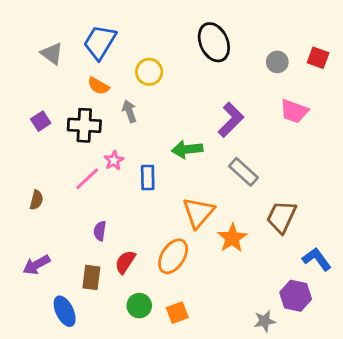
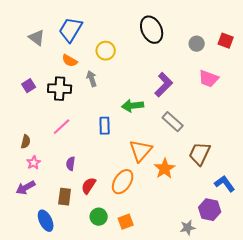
pink star: (114, 161) -> (34, 163), moved

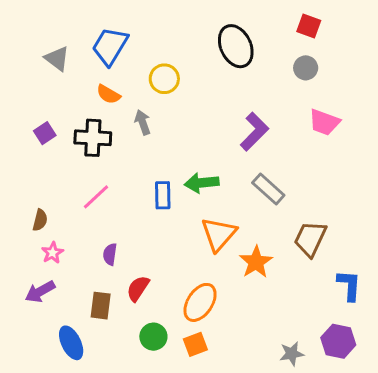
red square: (226, 41) -> (309, 26), moved
green arrow: (133, 106) -> (202, 183), moved
orange ellipse: (123, 182) -> (200, 302), moved
blue L-shape: (225, 184) -> (349, 285), turned 40
purple hexagon: (210, 210) -> (338, 341), moved

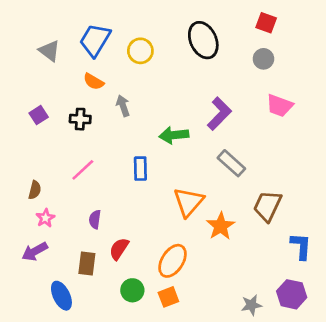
yellow circle: (164, 79) -> (140, 51), moved
black cross: (93, 138) -> (80, 119), size x0.7
green arrow: (202, 183) -> (174, 135), moved

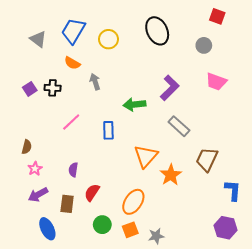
red square: (266, 23) -> (217, 16), moved
black cross: (80, 119) -> (53, 88), moved
pink line: (83, 170) -> (71, 122), moved
purple arrow: (35, 251) -> (38, 195), moved
gray star: (251, 305) -> (156, 236), moved

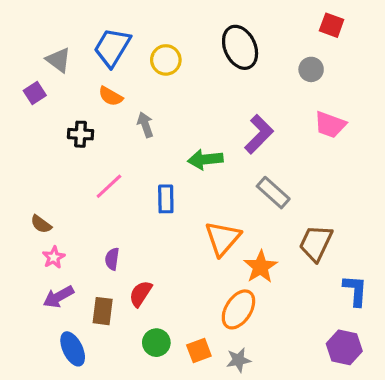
purple square: (30, 89) -> (35, 93), moved
brown semicircle: (27, 147) -> (41, 224), turned 112
orange ellipse: (133, 202) -> (238, 309), moved

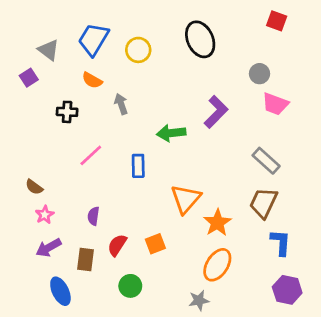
gray circle: (311, 69) -> (260, 74), moved
gray rectangle: (273, 193) -> (266, 161), moved
blue L-shape: (355, 290) -> (281, 242), moved
orange ellipse: (238, 309) -> (217, 265), moved
orange square: (199, 350) -> (155, 244), moved

